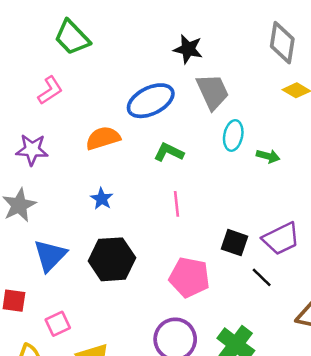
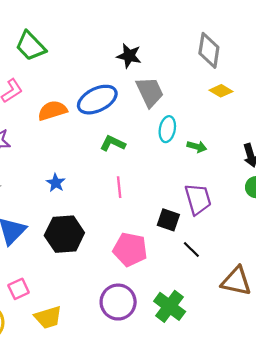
orange semicircle: (103, 138) -> (52, 111), moved
purple trapezoid: (281, 239) -> (198, 199), moved, turned -80

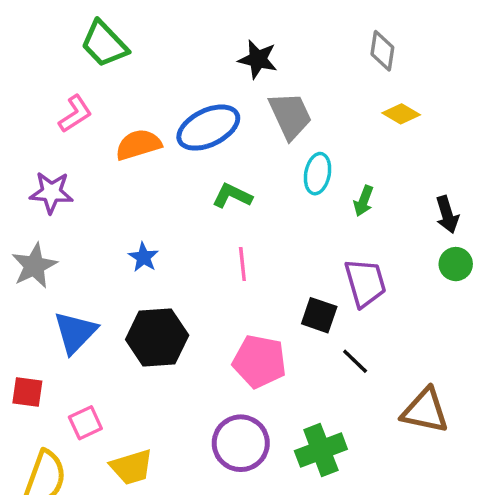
gray diamond: (209, 50) -> (382, 51), size x0.7
green arrow: (197, 147) -> (364, 201), turned 96
green cross: (170, 306) -> (321, 450), turned 32

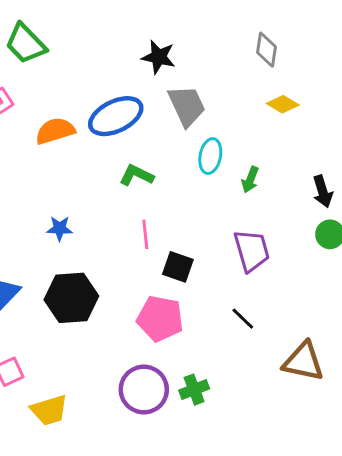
blue star: (143, 257) -> (60, 228), turned -30
black square: (319, 315) -> (178, 267), moved
green cross: (321, 450) -> (194, 390), moved, size x0.7

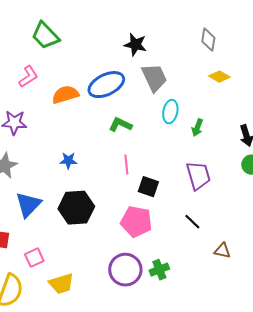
brown triangle: (303, 361) -> (222, 251), moved, size x0.6

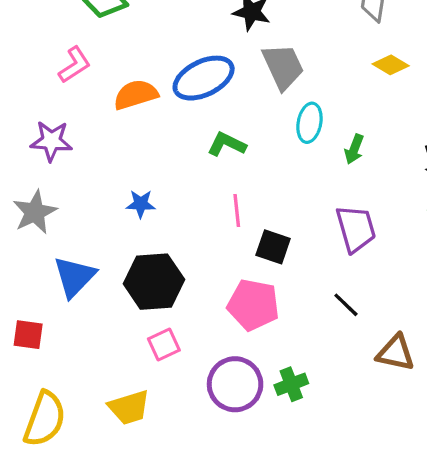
brown triangle: (222, 251) -> (396, 353), size x1.4
pink square: (34, 258) -> (164, 345), moved

